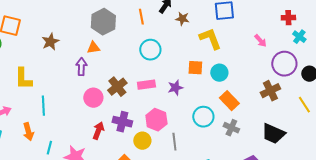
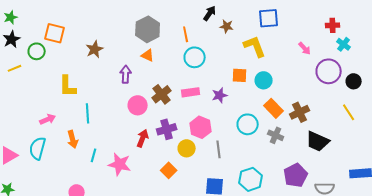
orange line: (141, 17) -> (186, 34), moved
orange triangle: (93, 48) -> (148, 55), moved, turned 32
brown cross: (270, 91) -> (300, 112), moved
purple cross: (122, 122) -> (167, 129), turned -30

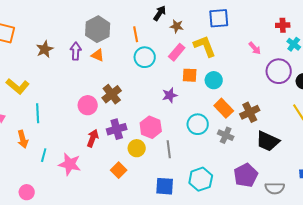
purple arrow: (126, 74) -> (76, 51), moved
yellow L-shape: (68, 86) -> (18, 86), turned -50
pink rectangle: (191, 92) -> (177, 52), moved, turned -42

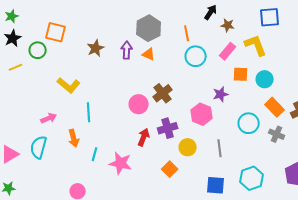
pink hexagon: (151, 127) -> (202, 114), moved

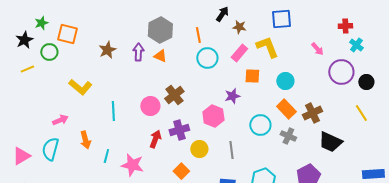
green star: (12, 16) -> (41, 23), moved
cyan circle: (265, 79) -> (285, 81), moved
cyan line: (89, 112) -> (113, 111), moved

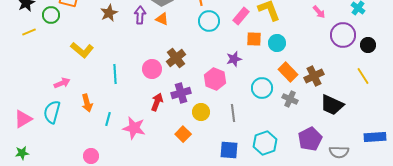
cyan circle: (285, 81) -> (277, 43), moved

